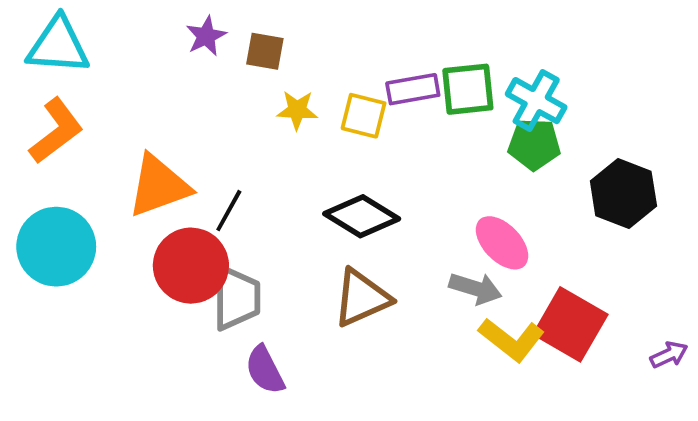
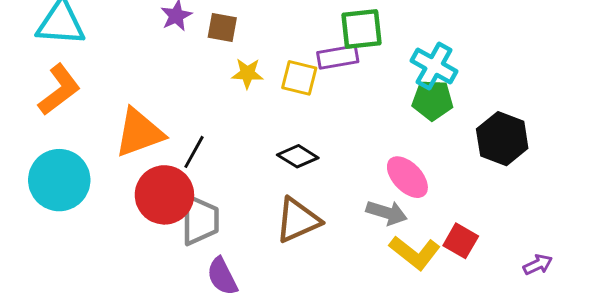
green square: (468, 89) -> (361, 29), moved
black diamond: (362, 216) -> (298, 156), size x0.7
red square: (570, 324) -> (461, 241), size x0.6

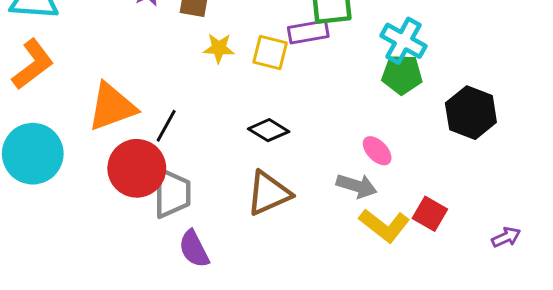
pink ellipse: (407, 177) -> (377, 151), size x0.7

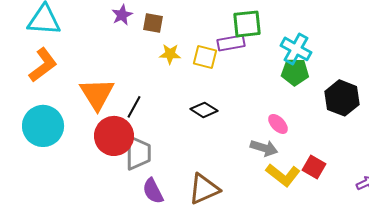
orange triangle: (112, 107) -> (97, 94), turned -42
brown triangle: (269, 193) -> (204, 189), moved

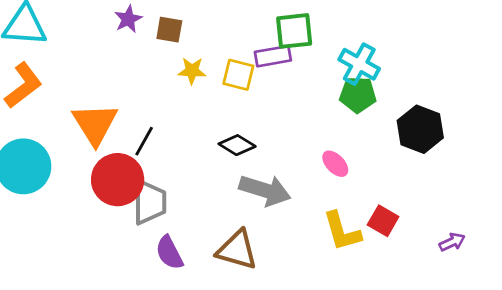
gray arrow: (264, 148) -> (265, 190), moved, size x1.4
yellow L-shape: (283, 175) -> (342, 231), turned 36
brown triangle: (204, 189) -> (237, 250), turned 40

